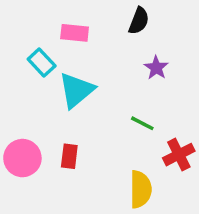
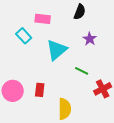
cyan triangle: (76, 90) -> (57, 50), moved
yellow semicircle: (141, 189) -> (65, 109), moved

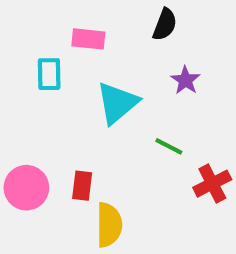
cyan rectangle: (24, 36) -> (49, 74), turned 42
yellow semicircle: (65, 109) -> (109, 225), moved

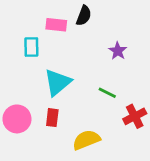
black semicircle: (165, 24) -> (84, 16), moved
cyan triangle: (117, 103) -> (58, 82), moved
yellow semicircle: (109, 225) -> (86, 140), moved, turned -112

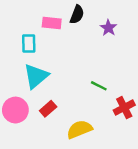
purple star: (118, 51) -> (108, 28), moved
cyan triangle: (58, 82) -> (36, 76), moved
red rectangle: (52, 118) -> (48, 109), turned 42

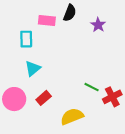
cyan triangle: (36, 76) -> (33, 68), size x0.7
green line: (99, 86) -> (92, 87), moved

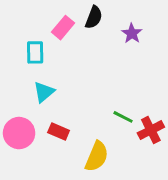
pink rectangle: (47, 21) -> (63, 28), turned -56
red rectangle: (44, 98) -> (59, 132), turned 64
yellow semicircle: (72, 116) -> (97, 156), turned 135

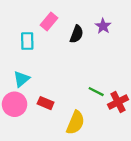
black semicircle: (94, 17) -> (77, 34), moved
cyan triangle: (44, 92) -> (21, 79), moved

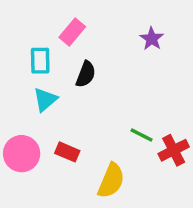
black semicircle: (77, 34) -> (86, 74), moved
cyan triangle: (21, 79) -> (45, 100), moved

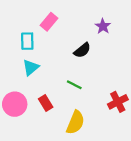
black semicircle: (86, 74) -> (82, 50), moved, turned 30
green line: (142, 135) -> (74, 85), moved
red rectangle: (67, 152) -> (46, 103), turned 35

